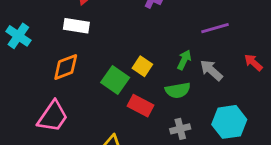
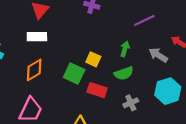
gray arrow: (211, 70) -> (158, 55), moved

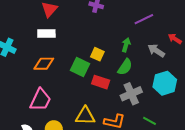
orange diamond: (34, 70) -> (44, 64), turned 30
green semicircle: (124, 73) -> (125, 67), turned -36
gray cross: (131, 103) -> (131, 94), size x1.5

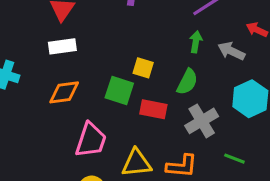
green arrow: (126, 45) -> (196, 42), moved
pink trapezoid: (40, 100) -> (91, 140), moved

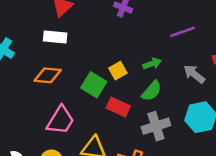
green arrow: (196, 42) -> (152, 64), moved, turned 48
yellow square: (143, 68) -> (118, 71), turned 30

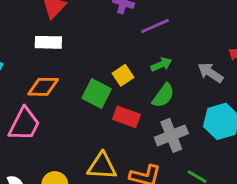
purple line: (182, 32) -> (155, 26), moved
pink trapezoid: (60, 120) -> (24, 124), moved

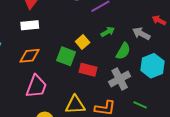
green semicircle: (163, 96) -> (123, 51), moved
pink trapezoid: (24, 124) -> (36, 86), moved

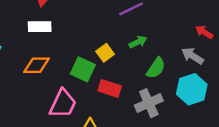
gray arrow: (141, 34) -> (193, 56), moved
pink trapezoid: (36, 86) -> (63, 104), moved

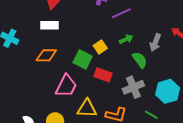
gray arrow: (193, 56) -> (155, 42), moved, turned -102
green semicircle: (156, 68) -> (140, 60), turned -72
cyan hexagon: (192, 89) -> (168, 91), moved

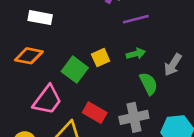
red rectangle: (103, 75) -> (95, 113), moved

